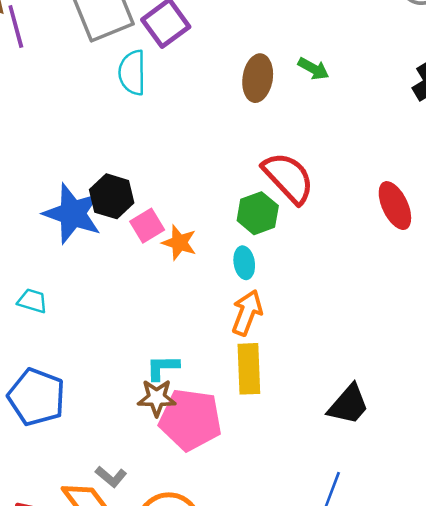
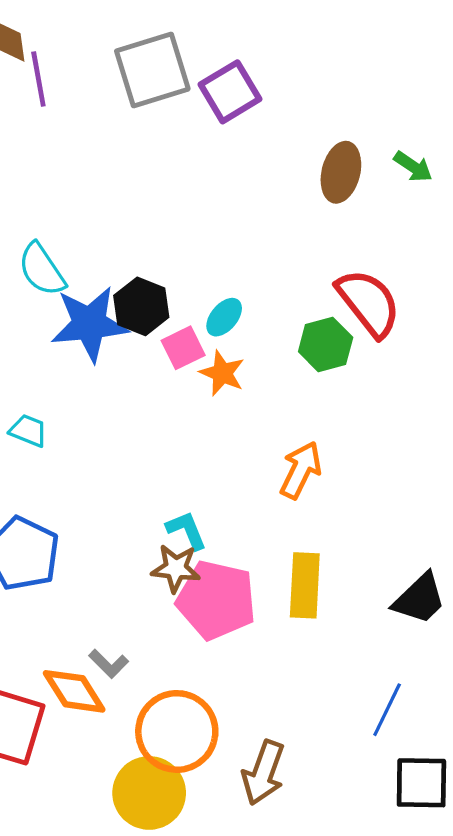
cyan semicircle: (132, 73) -> (42, 269), moved, turned -39
blue star: (73, 214) -> (90, 324), turned -30
cyan ellipse: (244, 263) -> (224, 317), moved, turned 44
cyan L-shape: (162, 367) -> (187, 530), turned 64
yellow rectangle: (249, 369) -> (305, 585), moved

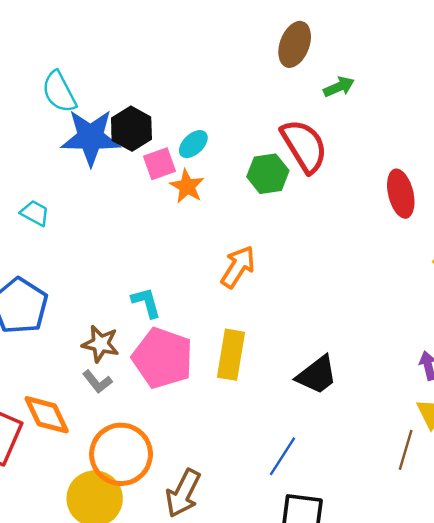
green arrow: (413, 167) -> (339, 87), moved, turned -64
brown star: (176, 568) -> (100, 344), moved
gray L-shape: (109, 664) -> (97, 382), moved

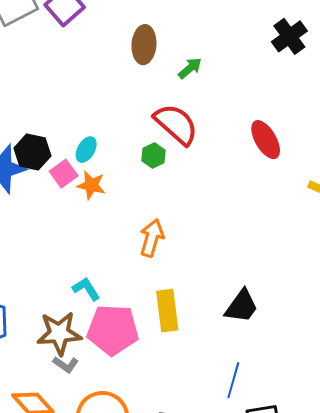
green hexagon: (268, 174) -> (154, 156), size x0.7
brown star: (100, 344) -> (59, 333), size x1.4

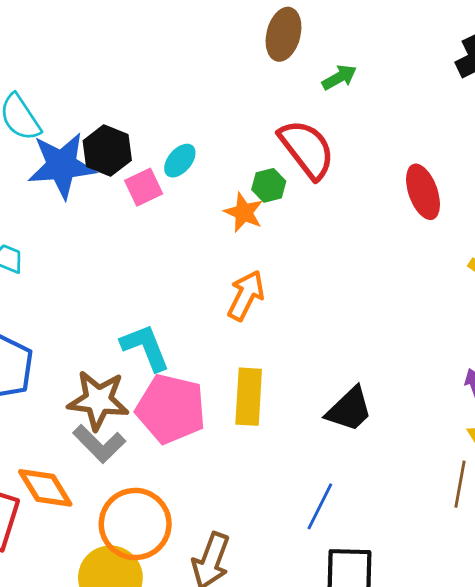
orange star: (91, 185) -> (244, 212), moved
cyan L-shape: (86, 289) -> (145, 347), size x1.4
gray L-shape: (66, 365) -> (99, 444), size x1.5

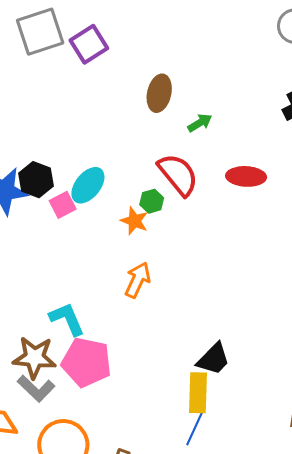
cyan ellipse: (180, 161) -> (88, 185), size x1.5
red ellipse: (423, 192) -> (246, 176), moved, turned -66
yellow rectangle: (249, 397) -> (198, 393), moved

